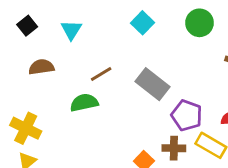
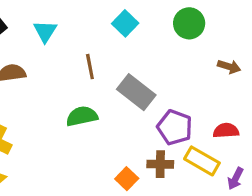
brown line: (101, 74) -> (90, 67), moved, turned -70
green semicircle: (84, 103) -> (82, 116), moved

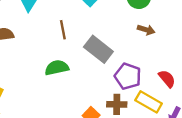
brown arrow: (229, 67) -> (146, 30), moved
red semicircle: (226, 131) -> (167, 79), turned 54

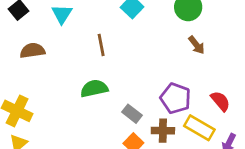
brown arrow: (146, 30) -> (197, 45), turned 35
gray rectangle: (98, 49) -> (132, 114), moved, size x0.6

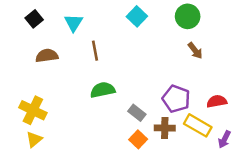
brown line: (101, 45) -> (95, 51), moved
red semicircle: (220, 101) -> (217, 101), turned -60

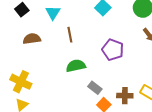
purple pentagon: (176, 99) -> (113, 50), moved
gray rectangle: (137, 113) -> (95, 88), moved

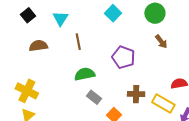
gray rectangle: (95, 88) -> (94, 97), moved
brown cross: (125, 96) -> (136, 94), moved

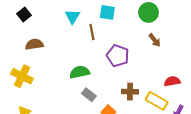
cyan square: (113, 13) -> (107, 12), turned -35
cyan triangle: (60, 18) -> (72, 17), moved
brown line: (78, 42) -> (92, 32), moved
yellow cross: (27, 91) -> (22, 76), moved

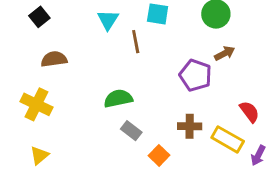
brown arrow: (155, 40) -> (225, 53), turned -80
purple pentagon: (118, 56) -> (195, 75), moved
red semicircle: (172, 81) -> (249, 112), turned 63

